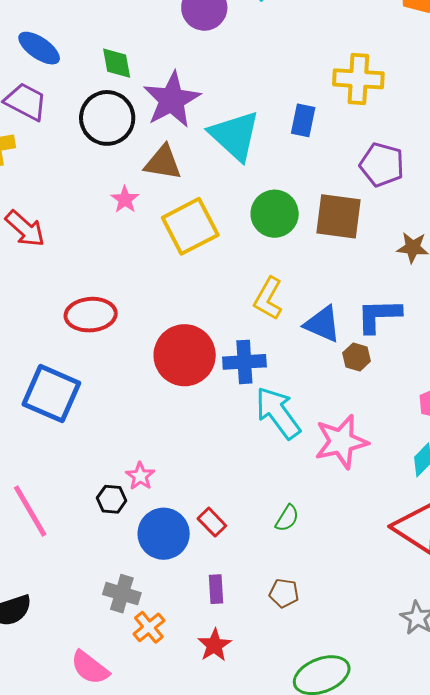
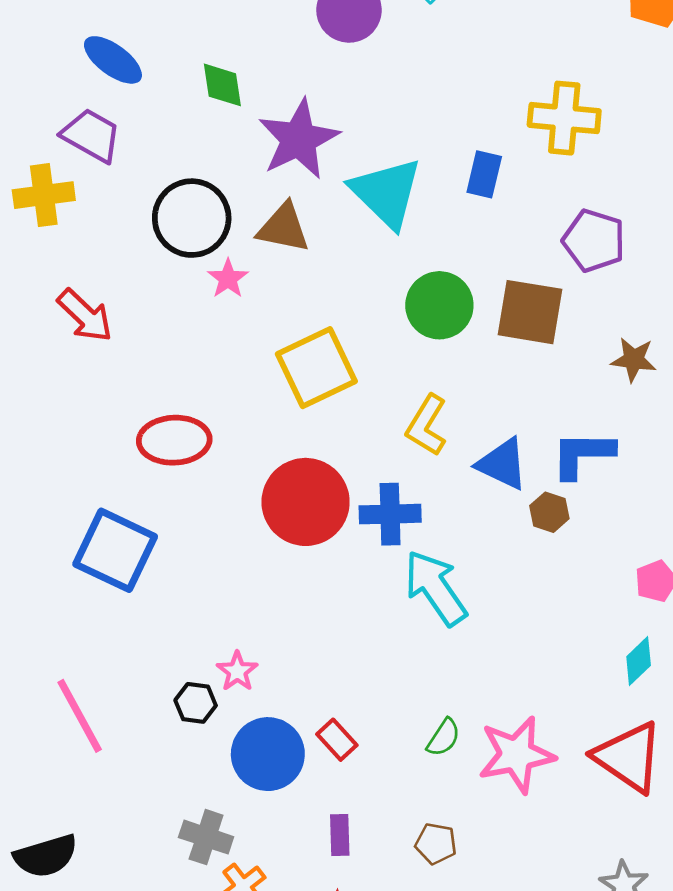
black circle: (107, 118) -> (192, 218), moved
yellow square: (190, 226) -> (316, 368), moved
pink star: (341, 442) -> (516, 755), moved

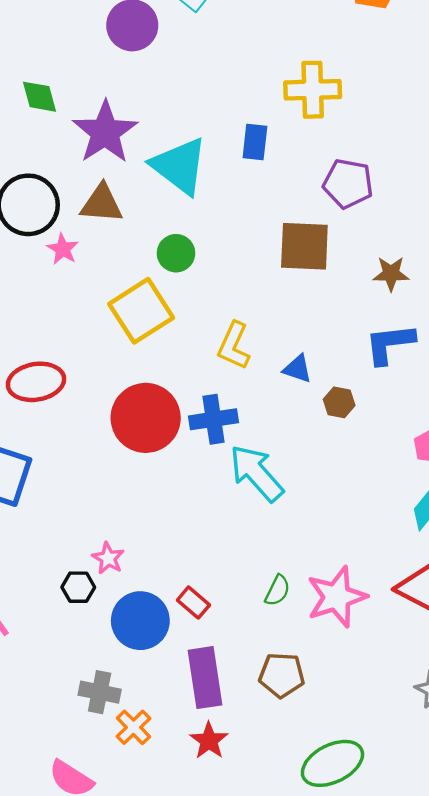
green circle: (439, 305) -> (176, 253), moved, size x0.7
blue L-shape: (583, 454) -> (390, 344), moved
blue triangle: (502, 464) -> (297, 369), size x0.7
purple rectangle: (340, 835) -> (205, 678), size x1.8
brown pentagon: (436, 844) -> (282, 675), size x1.4

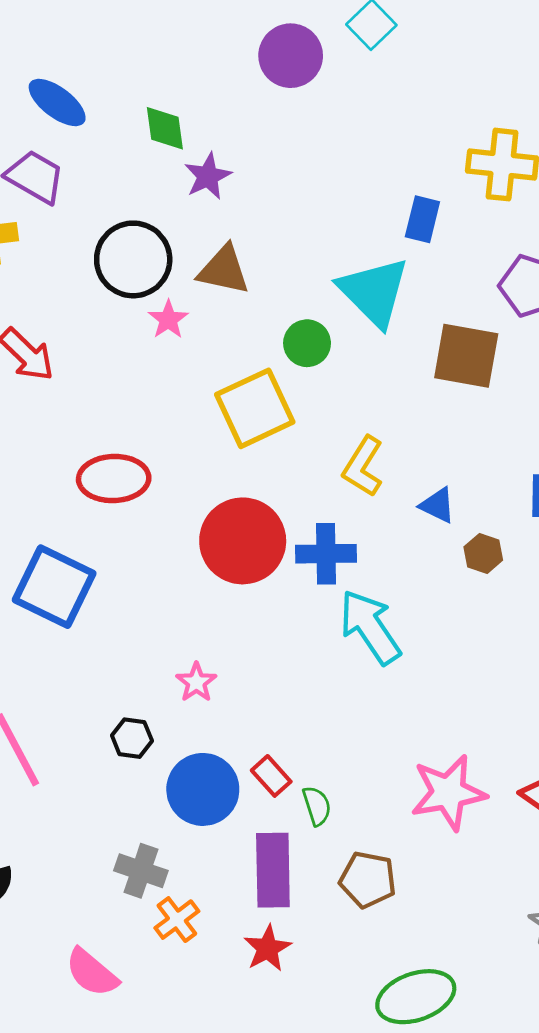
purple star: (105, 132) -> (208, 176), moved, size x0.6
cyan triangle: (180, 166) -> (374, 292), moved
pink star: (108, 558) -> (196, 682), moved
green semicircle: (277, 591) -> (317, 806), moved, turned -52

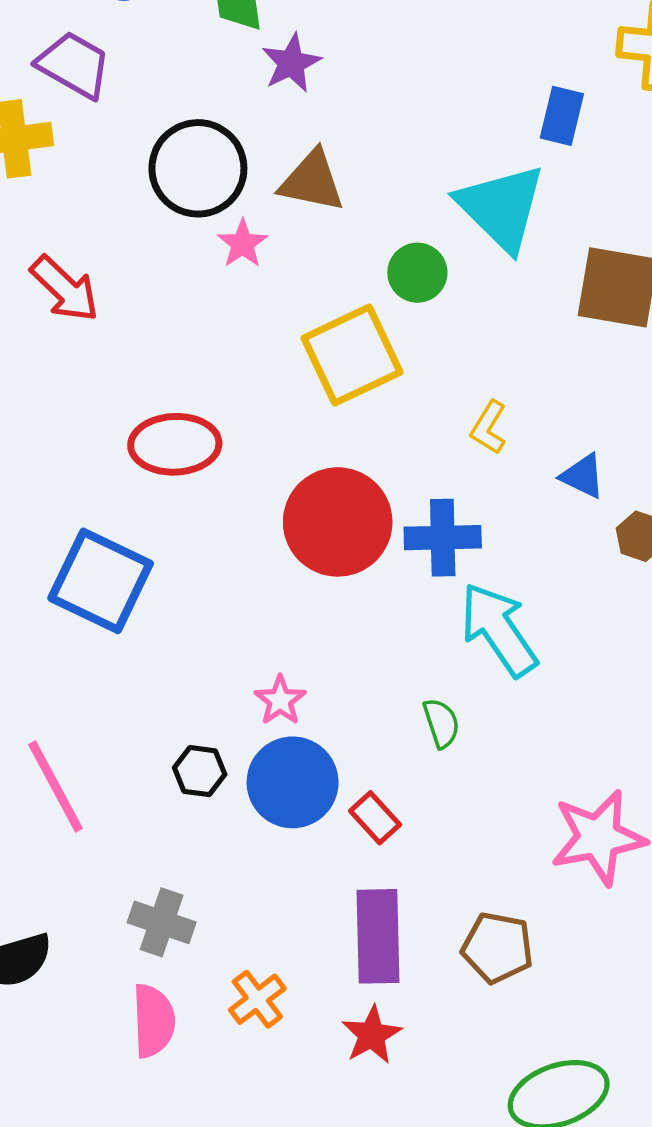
yellow L-shape: (363, 466) -> (489, 427), size x0.7
blue circle: (203, 789) -> (293, 782), moved
green semicircle: (317, 806) -> (441, 723), moved
gray cross: (141, 871) -> (162, 922), moved
pink semicircle: (92, 973) -> (153, 1021), moved, turned -132

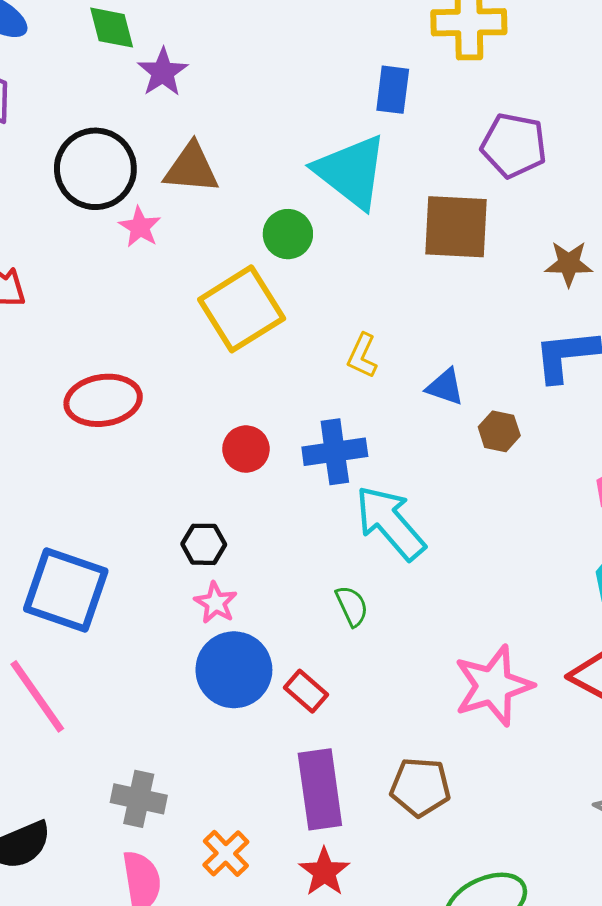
red circle: (338, 522) -> (246, 449), size x0.5
blue square: (101, 581) -> (66, 590), moved
black hexagon: (200, 771) -> (204, 544), moved

